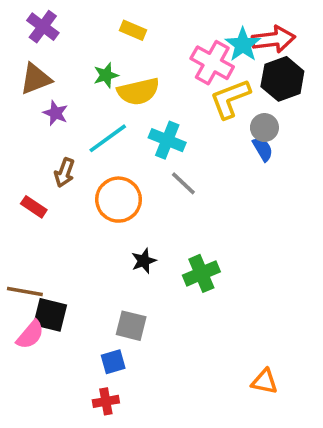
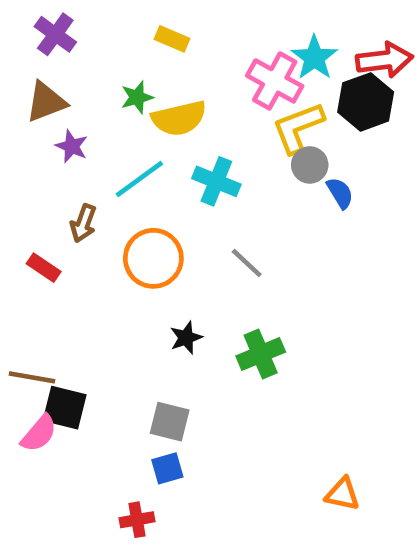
red arrow: (273, 39) -> (384, 60), moved
gray circle: (264, 128) -> (310, 165), moved
gray line: (183, 183) -> (247, 263), moved
blue square: (113, 362) -> (167, 468), moved

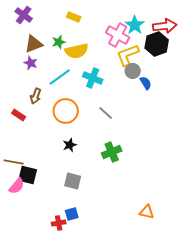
brown triangle: (46, 102) -> (34, 44), moved
black star: (186, 338) -> (70, 145), moved
blue square: (167, 468) -> (72, 214), moved

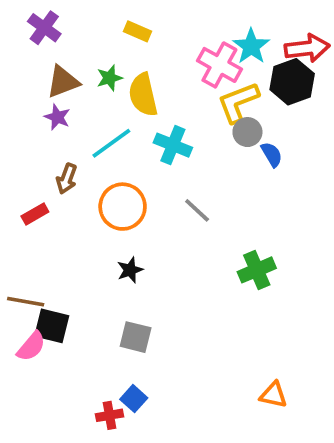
yellow semicircle: (77, 51) -> (143, 95), turned 90
red rectangle: (19, 115) -> (35, 214), turned -64
green cross: (112, 152) -> (257, 270), moved
blue square: (72, 214) -> (134, 399), turned -32

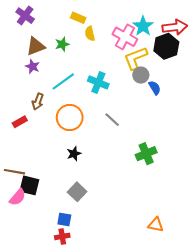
yellow semicircle: (143, 95) -> (90, 34), moved, size x0.6
gray square: (136, 337) -> (77, 192), turned 30
blue square: (134, 399) -> (64, 219), moved, turned -32

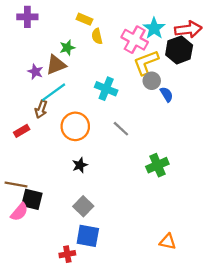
purple cross: (25, 16) -> (27, 17), turned -36
brown triangle: (36, 46) -> (56, 65), moved
cyan line: (63, 81) -> (54, 92), moved
blue square: (64, 219) -> (88, 236), moved, size x1.5

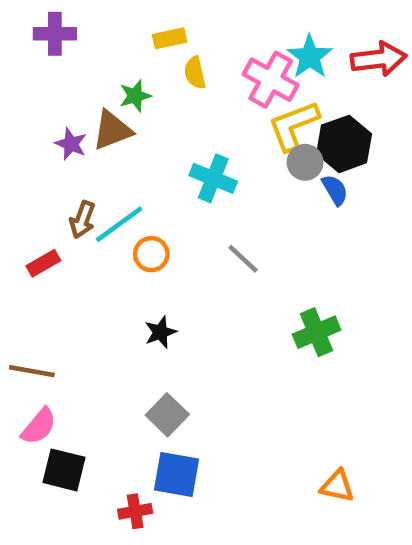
yellow rectangle: (84, 19) -> (170, 38), turned -35
black hexagon: (179, 50) -> (344, 144), moved
cyan line: (54, 92) -> (119, 224), moved
orange circle: (75, 126) -> (151, 254), size x0.6
black square: (32, 199) -> (64, 470), moved

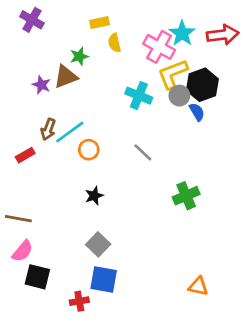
purple cross: (55, 34) -> (32, 20), turned 30
cyan cross: (213, 178) -> (139, 96), moved

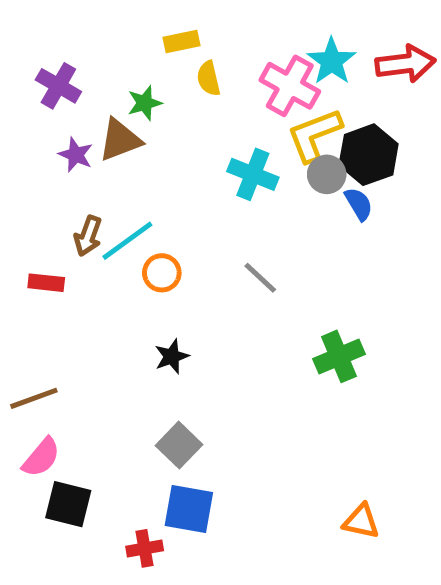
purple cross: (32, 20) -> (58, 86), moved
red rectangle: (25, 155) -> (46, 283), turned 36
brown line: (18, 219) -> (34, 398), turned -30

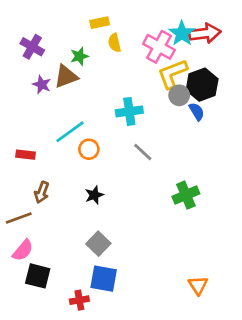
red arrow: (405, 64) -> (205, 33), moved
cyan cross: (253, 174) -> (129, 111), moved, turned -30
brown arrow: (88, 236) -> (42, 192), moved
orange triangle: (361, 521) -> (198, 285), turned 45

